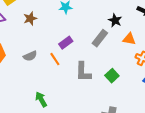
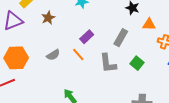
gray rectangle: (100, 38) -> (121, 38), moved

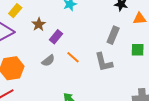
purple rectangle: (87, 37) -> (56, 37), moved
green square: (137, 63) -> (138, 50), moved, turned -32

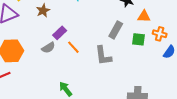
purple rectangle: (56, 37) -> (60, 33), moved
green square: (138, 50) -> (139, 39), moved

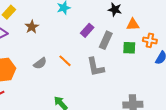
purple rectangle: (60, 33) -> (87, 30), moved

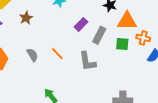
orange triangle: (133, 24) -> (127, 21), size x1.5
gray semicircle: (40, 63) -> (32, 55), turned -88

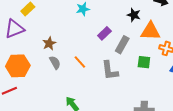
brown star: (26, 18) -> (49, 43), moved
green square: (122, 44) -> (144, 62), moved

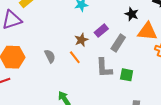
brown star: (49, 43) -> (81, 40), moved
green square: (144, 62) -> (127, 75), moved

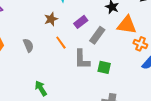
brown star: (81, 40) -> (51, 19), moved
orange line: (75, 57) -> (61, 43), moved

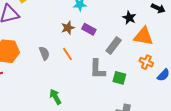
purple rectangle: (81, 22) -> (89, 29), moved, turned 64
orange line: (61, 43) -> (68, 54), moved
orange cross: (140, 44) -> (146, 62), moved

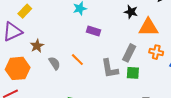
brown star: (68, 28) -> (37, 46), moved
gray rectangle: (114, 45) -> (129, 53), moved

